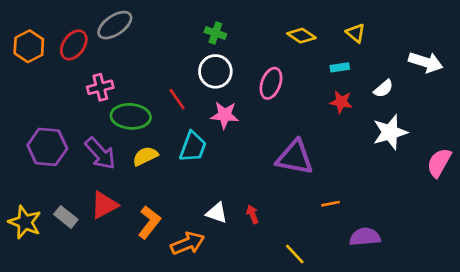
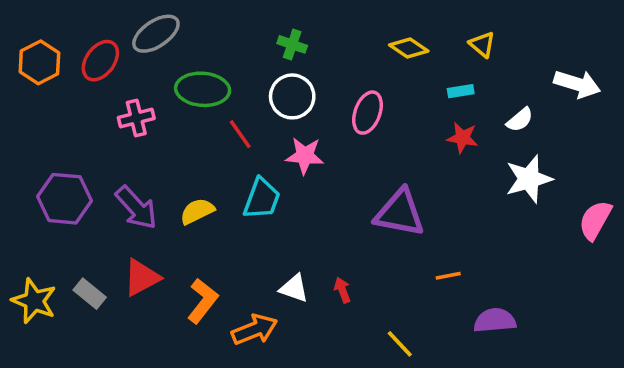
green ellipse: (131, 116) -> (203, 89), moved

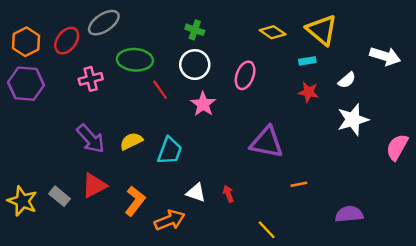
yellow triangle: (482, 44) -> (322, 30), size x1.8
pink star: (305, 156) -> (203, 104), turned 30
purple hexagon: (65, 199) -> (26, 84), moved
cyan trapezoid: (262, 199) -> (170, 151), moved
purple semicircle: (495, 321) -> (349, 214), moved

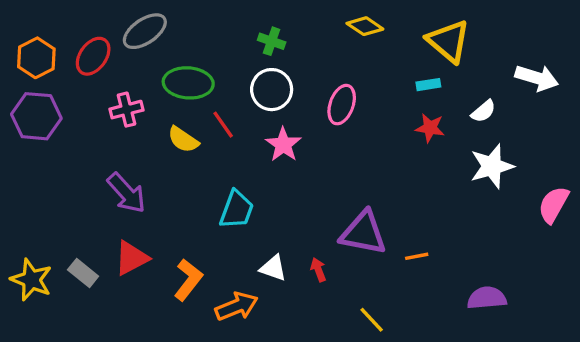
yellow diamond: (273, 32) -> (365, 26), moved
yellow semicircle: (131, 141) -> (183, 140), moved, turned -120
purple triangle: (267, 142) -> (363, 233), moved

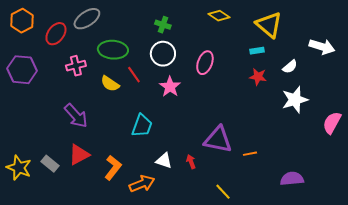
orange hexagon: (36, 58) -> (22, 21), moved

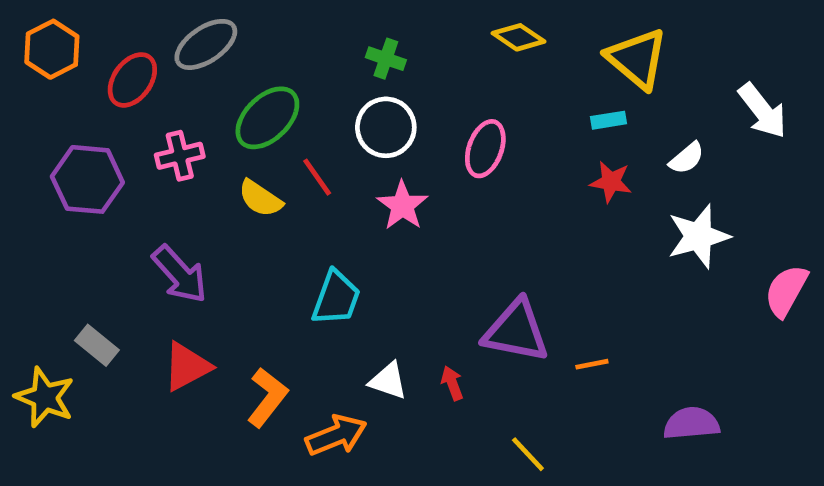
white arrow: (322, 47) -> (762, 111), turned 35
green ellipse: (113, 50) -> (267, 118), turned -48
purple hexagon: (22, 70) -> (87, 179), moved
gray rectangle: (50, 164) -> (97, 345), moved

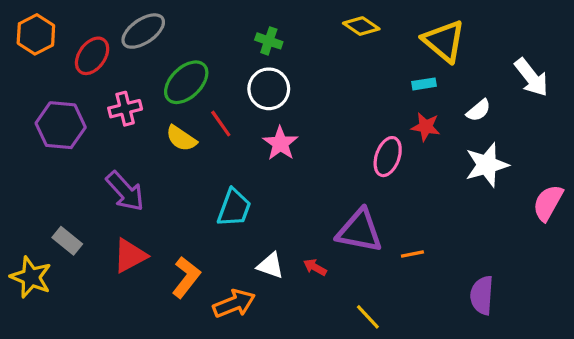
pink ellipse: (485, 149) -> (388, 157), moved
red arrow: (452, 383) -> (315, 267), turned -40
purple semicircle: (691, 423) -> (482, 295), turned -81

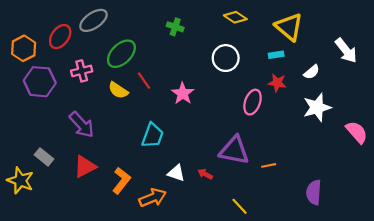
orange hexagon: (36, 34) -> (24, 48), moved
white circle: (269, 89) -> (226, 58), moved
pink semicircle: (548, 203) -> (357, 132), turned 110

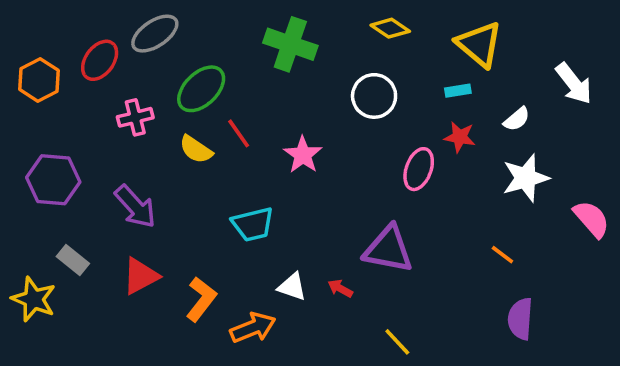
green cross: (175, 27) -> (290, 44), size x1.8
purple hexagon: (40, 82) -> (53, 180), moved
cyan trapezoid: (153, 135) -> (253, 224), turned 56
orange line: (269, 165) -> (502, 255), moved, turned 48

